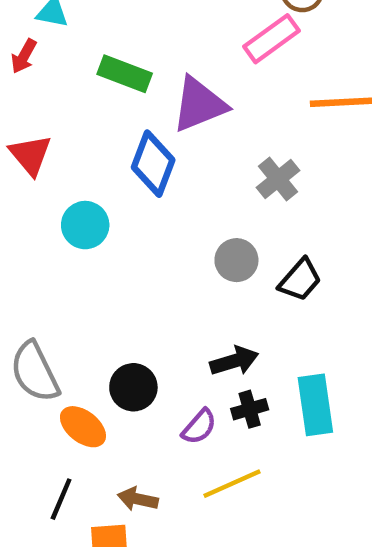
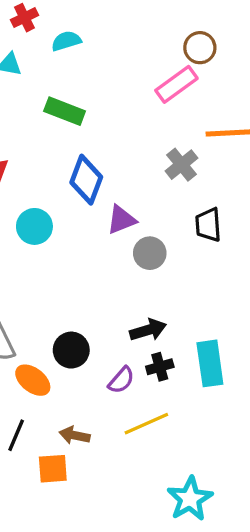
purple triangle: (199, 104) -> (121, 220), moved, size x0.7
gray cross: (278, 179) -> (181, 165), moved
black trapezoid: (300, 280) -> (208, 225), moved, turned 135

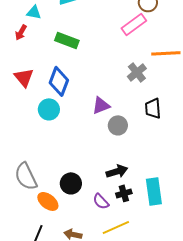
blue diamond: (86, 180) -> (59, 81), moved
purple semicircle: (121, 380) -> (101, 201), turned 96

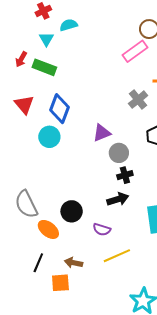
cyan triangle: (34, 12) -> (46, 39), moved, turned 49
green rectangle: (67, 40) -> (44, 67), moved
black cross: (124, 193) -> (125, 175), moved
purple semicircle: (101, 201) -> (102, 229), turned -30

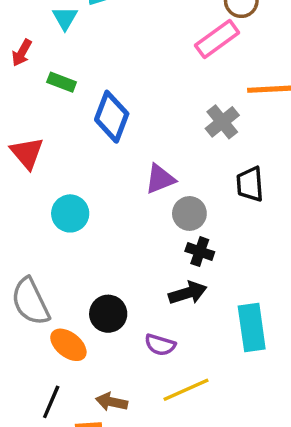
green rectangle: (44, 67) -> (62, 82), moved, size x0.7
red triangle: (24, 105) -> (27, 153), moved
blue diamond: (59, 109) -> (112, 117), moved
cyan circle: (49, 137) -> (70, 213), moved
black cross: (125, 175) -> (200, 252), turned 35

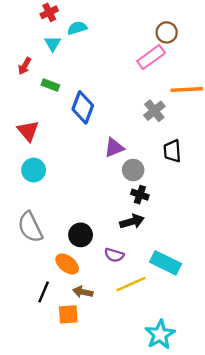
cyan circle: (70, 213) -> (34, 170), moved
cyan rectangle: (252, 328) -> (166, 263), moved, turned -56
orange ellipse: (68, 345) -> (67, 264), moved

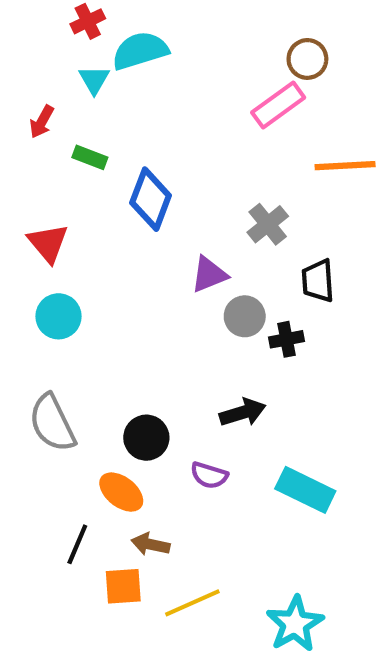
cyan semicircle: (77, 28) -> (140, 51), size x1.5
gray cross: (154, 111) -> (268, 224), moved
black cross: (140, 195) -> (287, 339), moved, turned -30
yellow line: (131, 284) -> (192, 603), moved

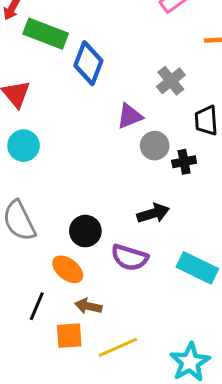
green rectangle: (90, 157) -> (46, 34), size x1.8
purple semicircle: (209, 475) -> (130, 258), size x1.4

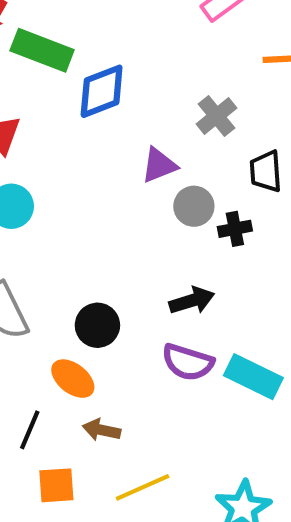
blue diamond: (88, 63) -> (102, 91), turned 48
purple semicircle: (130, 258) -> (188, 362), moved
orange square: (69, 336) -> (56, 485), moved

